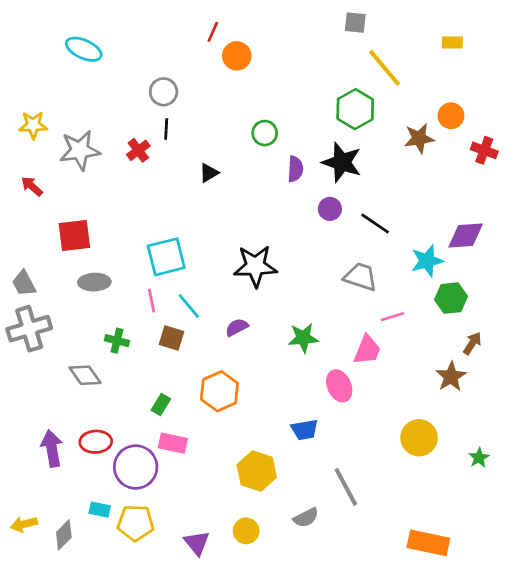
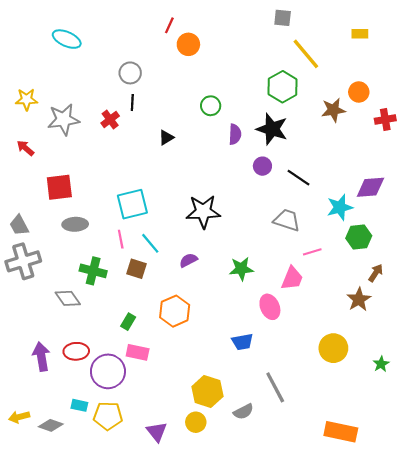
red cross: (484, 150) -> (385, 120), turned -30
green cross: (117, 341) -> (93, 271), size x1.4
yellow hexagon: (257, 471) -> (207, 392), moved
gray diamond: (64, 535) -> (51, 425), turned 65

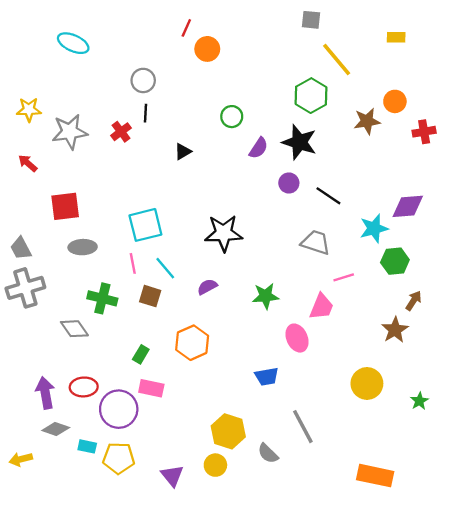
purple semicircle: (235, 134) -> (259, 148), turned 30
gray semicircle: (243, 412) -> (268, 453), turned 72
gray diamond: (51, 425) -> (56, 429), moved

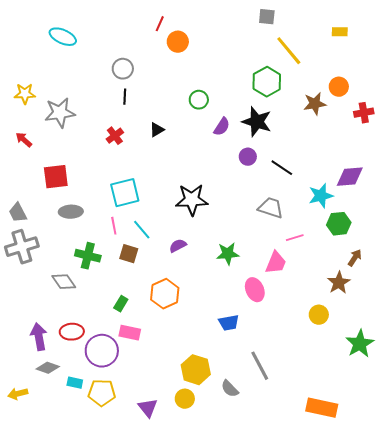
red cross: (121, 132) -> (115, 136), moved
yellow circle: (367, 383) -> (319, 315), moved, size x0.7
green star: (419, 401) -> (360, 344), size x1.8

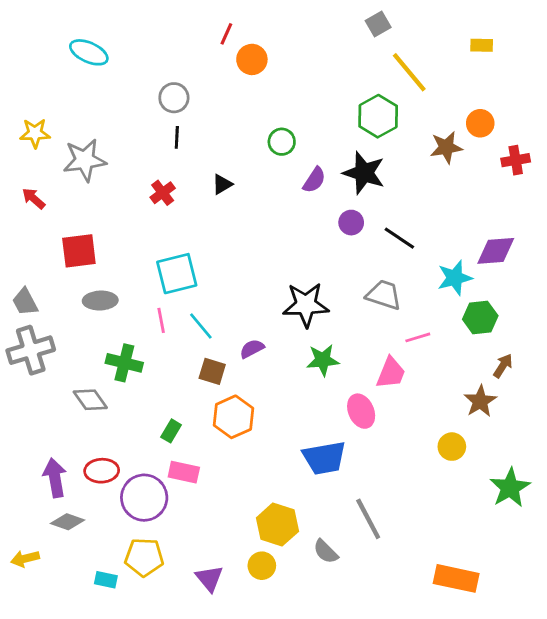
gray square: (267, 17) -> (378, 24), turned -36
black star: (192, 200) -> (306, 305), moved
brown square: (129, 254) -> (212, 371), moved
blue trapezoid: (229, 323) -> (324, 458), size x1.5
cyan rectangle: (75, 383) -> (106, 580), moved

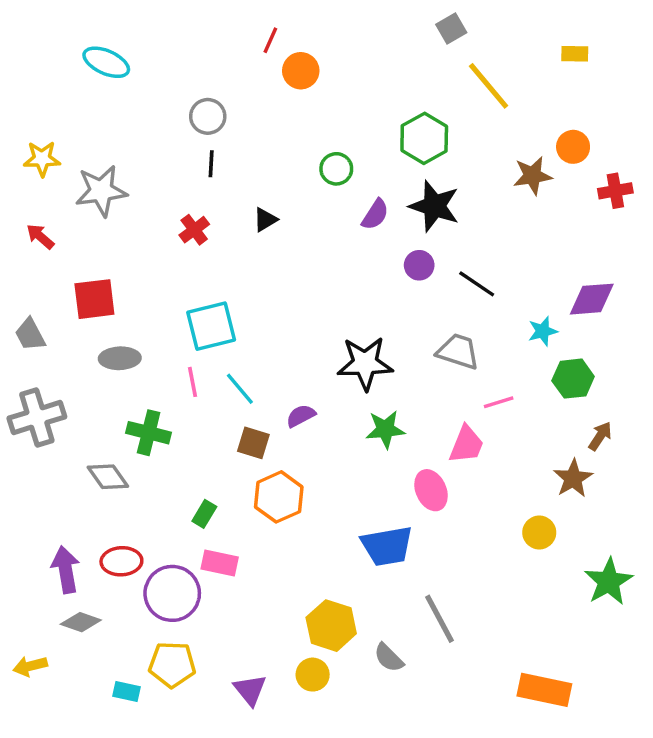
green hexagon: (378, 116) -> (424, 138), moved
cyan star: (455, 278) -> (543, 331), size x0.7
gray trapezoid: (25, 302) -> (30, 335), moved

